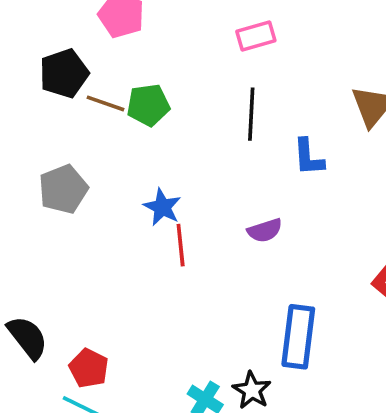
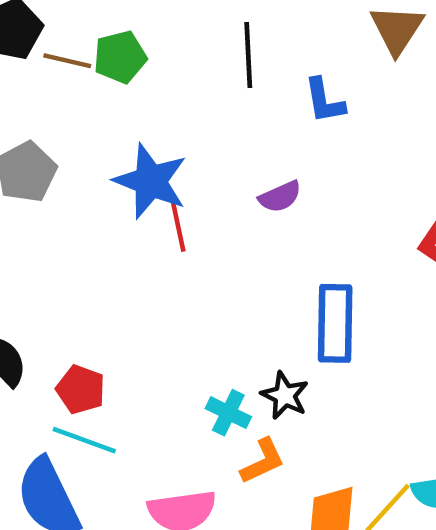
blue star: (162, 207) -> (151, 181), size x1.6

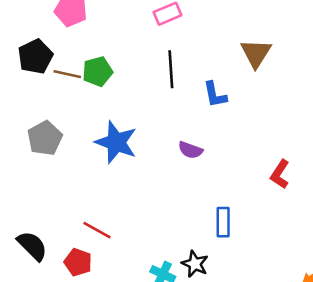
purple semicircle: (280, 197) -> (190, 150), turned 45
red line: (178, 226) -> (97, 230), moved, turned -48
blue rectangle: (335, 323) -> (223, 222), size x0.7

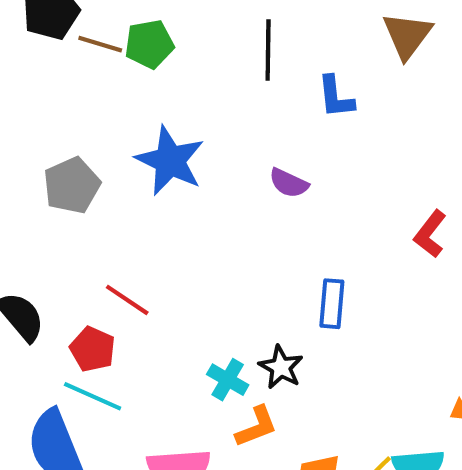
gray pentagon: (45, 138) -> (72, 185), moved

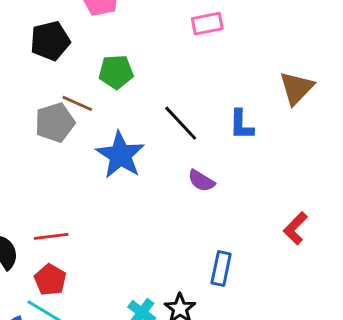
brown line: (100, 44) -> (77, 103), moved
black line: (268, 50) -> (181, 123), moved, turned -51
gray pentagon: (72, 185) -> (55, 122), moved
red line: (127, 300) -> (51, 236), moved, turned -48

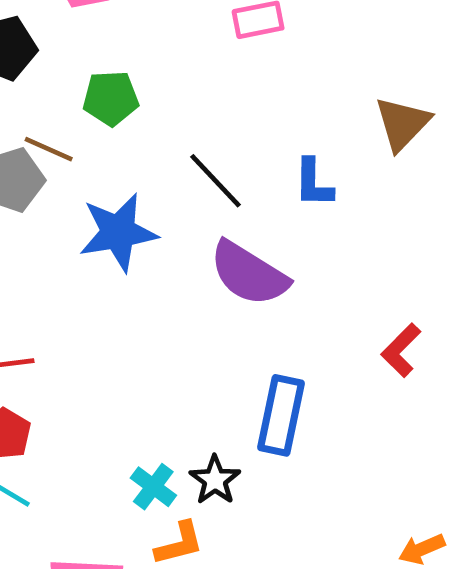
blue star: (120, 155) -> (118, 232), turned 30
purple semicircle: (201, 181) -> (249, 274), size x1.8
blue rectangle: (221, 269) -> (281, 415), size x1.4

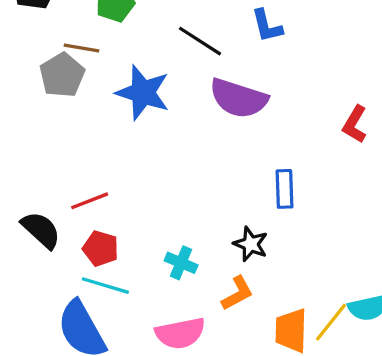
blue star: (118, 232) -> (143, 93), turned -30
blue rectangle: (281, 415) -> (284, 189), size x0.7
cyan cross: (153, 487) -> (181, 263), moved

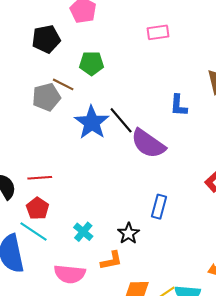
black line: (200, 41) -> (121, 120), moved

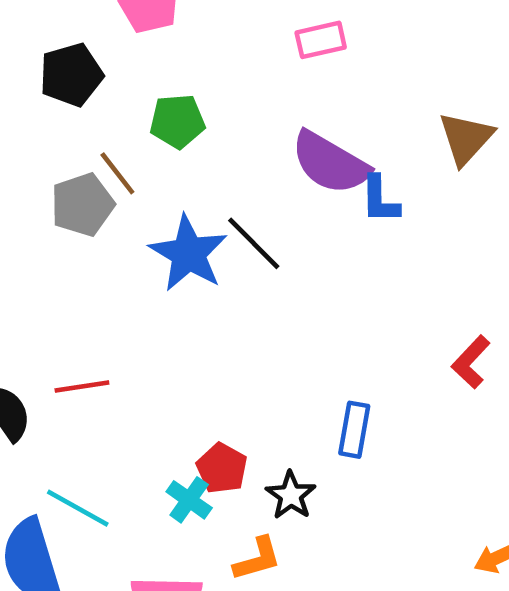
brown line: (63, 84) -> (117, 173), turned 30
purple semicircle: (148, 144) -> (330, 163), moved
red pentagon: (38, 208) -> (222, 468), moved

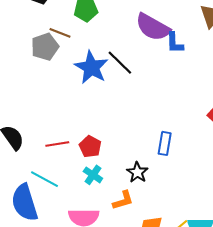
brown line: (117, 173) -> (60, 33), turned -30
red line: (82, 386) -> (57, 144), moved
red pentagon: (222, 468) -> (90, 147), moved

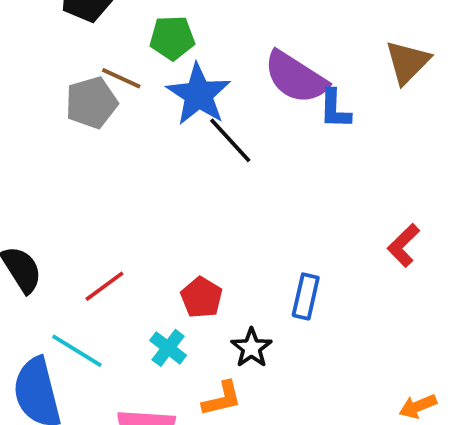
blue star: (91, 67) -> (199, 94), moved
red line: (57, 144) -> (104, 286), turned -30
red pentagon: (90, 147) -> (201, 297), moved

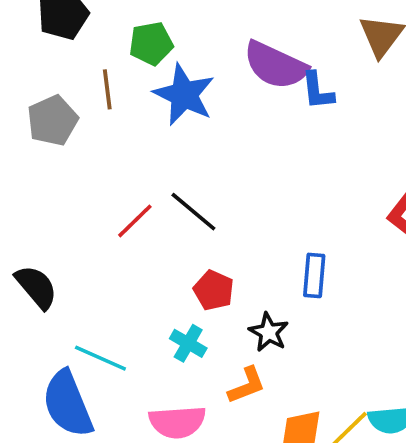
brown line: (121, 78) -> (107, 89), turned 66
gray pentagon: (91, 103) -> (52, 121), moved
black line: (230, 140) -> (193, 212), moved
red line: (104, 286) -> (135, 221), moved

